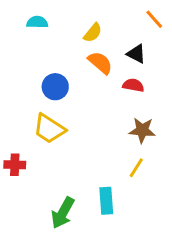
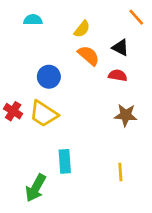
red cross: (15, 165) -> (13, 111), moved, turned 30
yellow line: (136, 168) -> (120, 172), moved, turned -36
cyan rectangle: (106, 201) -> (65, 161), moved
green arrow: (63, 213) -> (36, 188), moved

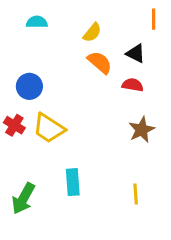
orange line: (136, 17) -> (154, 19), turned 42
blue circle: (49, 77) -> (29, 86), moved
brown star: (126, 115) -> (142, 130), turned -30
green arrow: (36, 188) -> (23, 199), moved

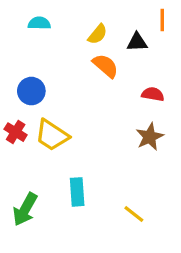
black triangle: (136, 53) -> (137, 42), moved, turned -30
red semicircle: (133, 85) -> (153, 94), moved
yellow line: (136, 194) -> (134, 214), moved, turned -48

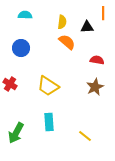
yellow semicircle: (98, 34) -> (62, 22), turned -32
blue circle: (31, 91) -> (21, 48), moved
yellow trapezoid: (52, 135) -> (48, 86), moved

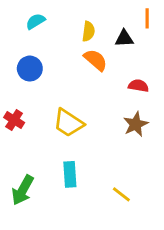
cyan semicircle: (25, 15) -> (36, 21), turned -32

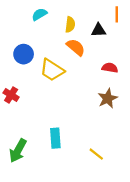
cyan semicircle: (36, 21) -> (39, 14), moved
yellow trapezoid: (68, 123) -> (52, 70), moved

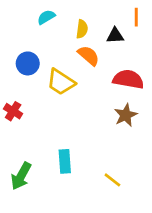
red semicircle: (110, 68) -> (128, 79), size x1.6

